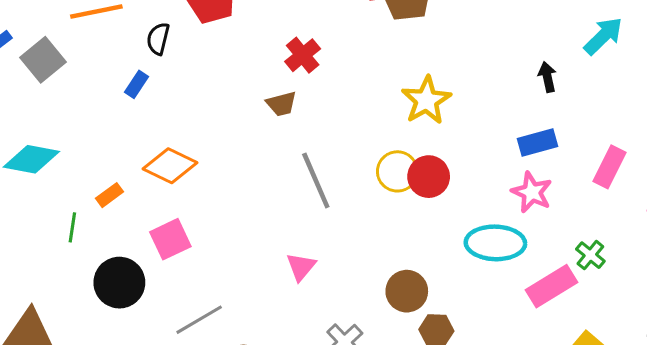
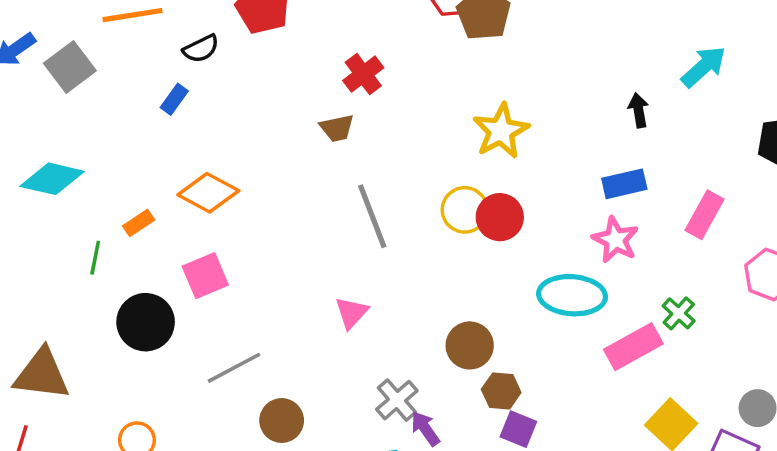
black semicircle: (158, 39) -> (201, 49), turned -132

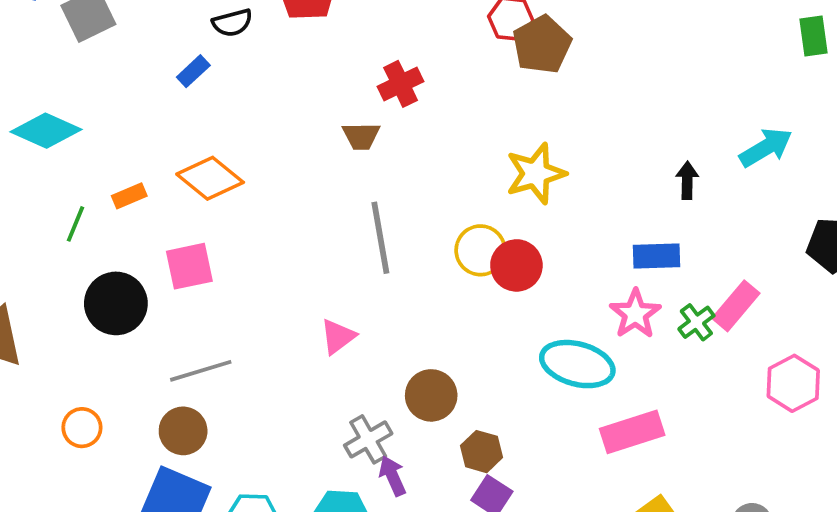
green cross: (679, 313) -> (696, 322), moved
brown circle: (470, 345) -> (431, 395), moved
brown circle: (282, 420) -> (183, 431), moved

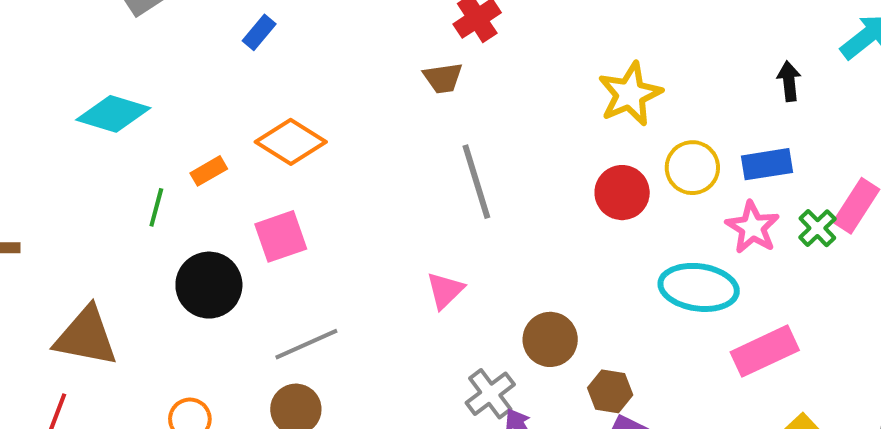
yellow circle: (480, 250) -> (692, 168), moved

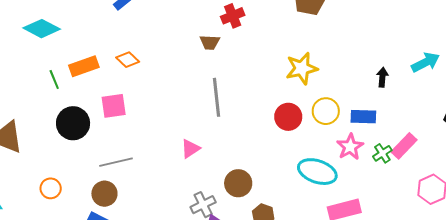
orange diamond: (291, 142) -> (128, 60), size x0.7
orange rectangle: (209, 171) -> (84, 66), size x1.6
green line: (156, 207) -> (54, 79), turned -48

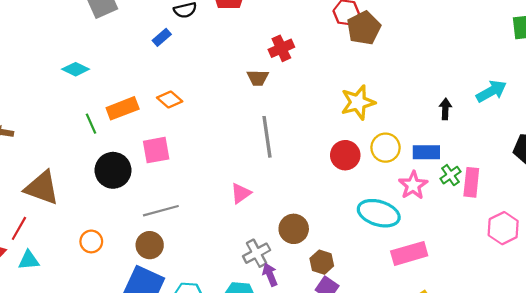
cyan diamond: (42, 29) -> (76, 69), size x0.7
pink rectangle: (404, 146) -> (471, 182), turned -36
green cross: (382, 153) -> (450, 175), moved

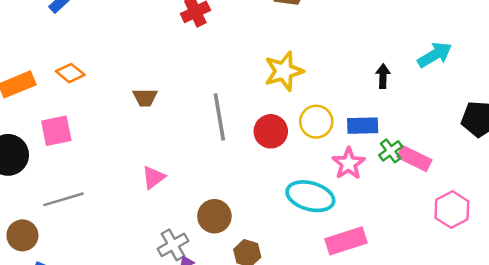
brown trapezoid: (258, 78) -> (145, 98), moved
gray line: (267, 137) -> (219, 117), moved
pink rectangle: (471, 182) -> (414, 159), turned -68
brown circle: (150, 245) -> (22, 235), moved

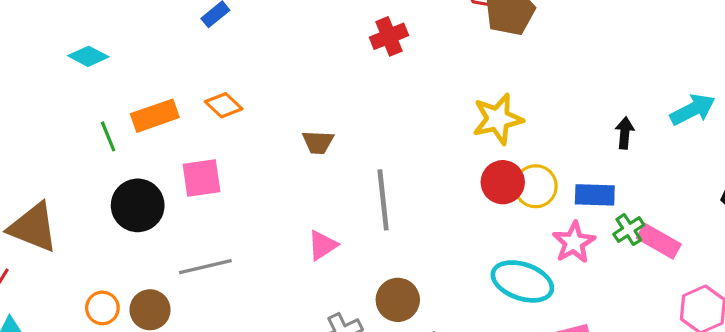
gray line: (219, 117) -> (383, 200), moved
red circle: (271, 131) -> (503, 182), moved

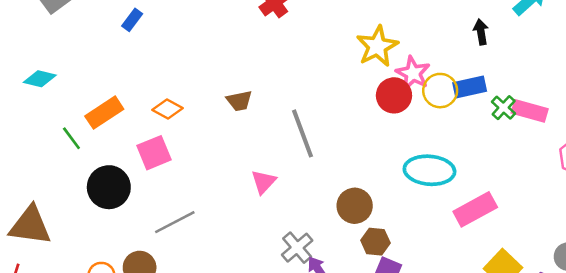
orange diamond: (224, 105) -> (167, 109), moved
yellow circle: (536, 186) -> (440, 91), moved
pink star: (574, 242) -> (413, 73), moved
brown circle: (398, 300) -> (355, 206), moved

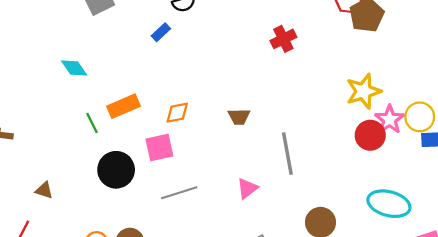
cyan diamond: (40, 79) -> (74, 68), turned 32
yellow circle: (440, 91) -> (420, 117), moved
orange diamond: (167, 109) -> (177, 113), turned -50
gray line: (175, 222) -> (179, 193), moved
brown triangle: (30, 226) -> (44, 190), size x0.5

